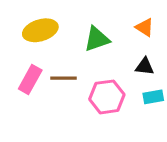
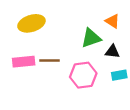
green triangle: (97, 39) -> (91, 38), moved
pink rectangle: (30, 80) -> (24, 62), turned 55

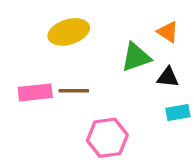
yellow ellipse: (31, 23) -> (69, 32), moved
pink hexagon: (83, 75) -> (107, 138), moved

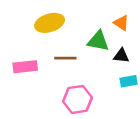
green triangle: (136, 57) -> (98, 41), turned 30
brown line: (74, 91) -> (65, 58), moved

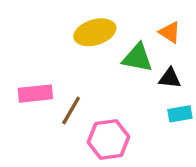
yellow ellipse: (50, 23) -> (95, 32), moved
brown line: (65, 58) -> (71, 111), moved, turned -60

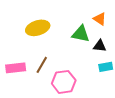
yellow ellipse: (95, 32) -> (38, 28), moved
pink rectangle: (35, 94) -> (16, 68), moved

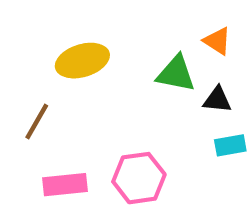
brown line: (42, 65) -> (37, 121), moved
pink rectangle: (16, 68) -> (65, 185), moved

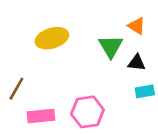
green triangle: (176, 74) -> (111, 46), turned 48
brown line: (37, 121) -> (16, 89), moved

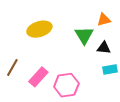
orange triangle: (137, 26) -> (104, 20), turned -48
pink rectangle: (41, 116) -> (38, 77), moved, turned -42

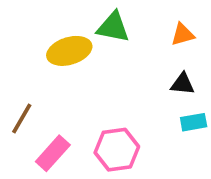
green triangle: (84, 35) -> (113, 27), moved, turned -48
pink rectangle: (38, 77) -> (53, 153), moved

